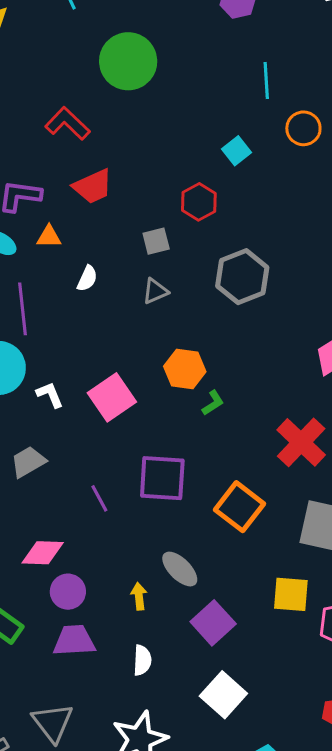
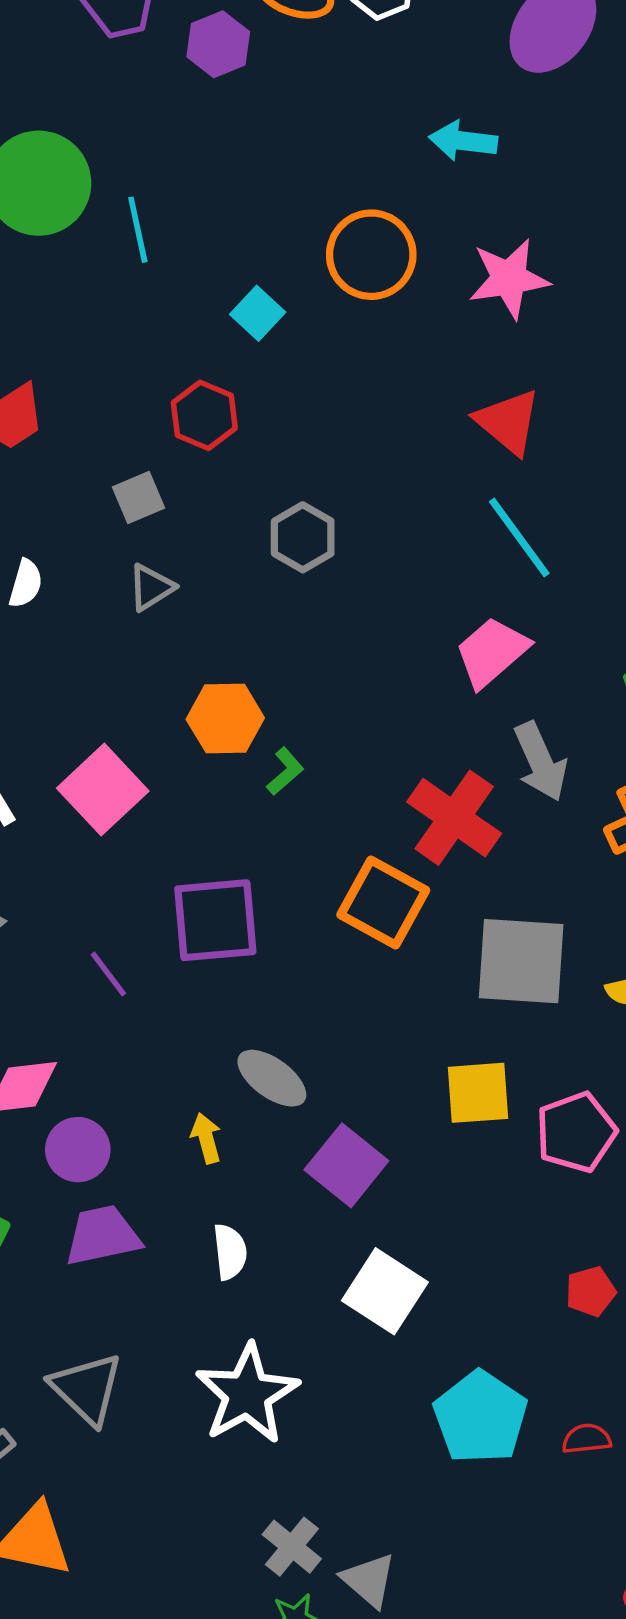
cyan line: (266, 81) -> (138, 230), moved
orange circle: (303, 128) -> (371, 255), size x1.4
gray hexagon: (242, 277) -> (303, 537), size x0.7
orange square: (239, 507) -> (383, 902), moved

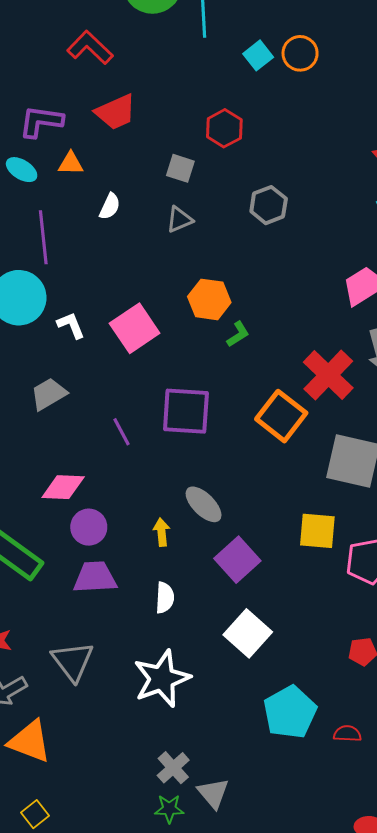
orange circle: (371, 255) -> (300, 53), moved, size x0.7
cyan square: (258, 313) -> (258, 55), moved
gray square: (139, 498) -> (180, 168), turned 32

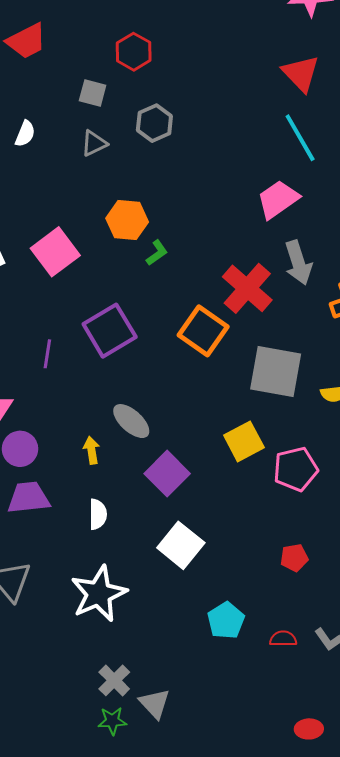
gray hexagon: (269, 205) -> (154, 123), moved
purple square: (186, 411) -> (110, 331), turned -32
purple line: (121, 432) -> (47, 354), turned 40
yellow square: (317, 531) -> (244, 441), turned -30
cyan pentagon: (290, 712) -> (226, 620), size x0.7

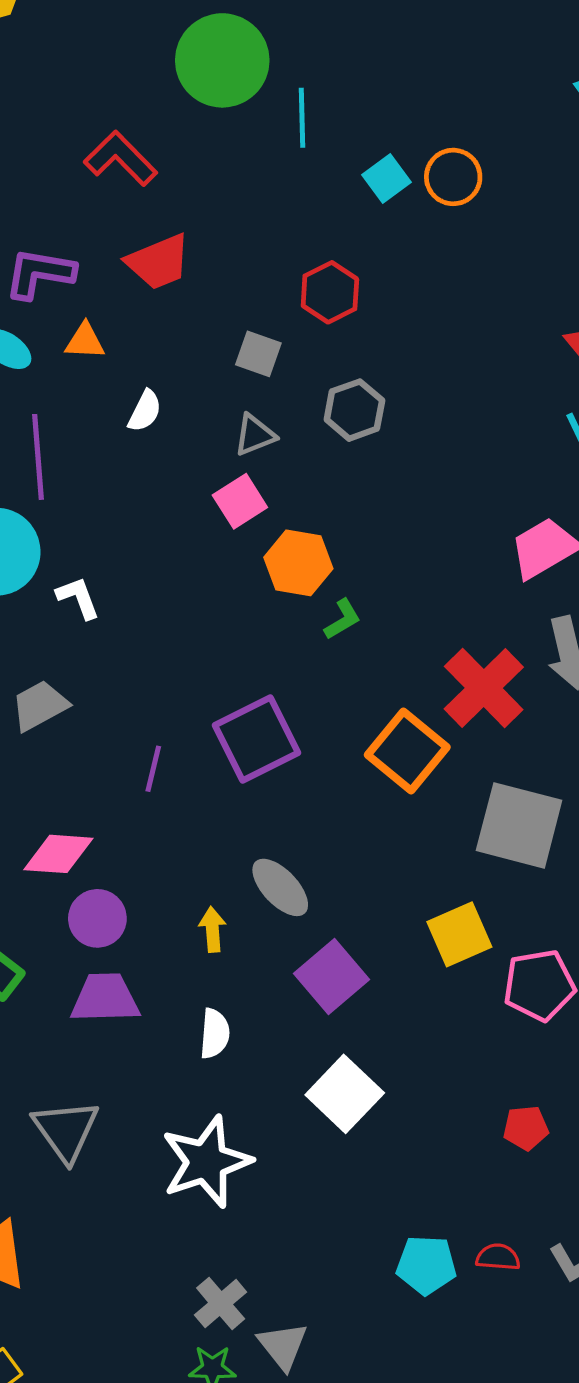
pink square: (55, 252) -> (240, 501), moved, size x0.7
cyan pentagon: (226, 620) -> (426, 1265), moved, turned 30

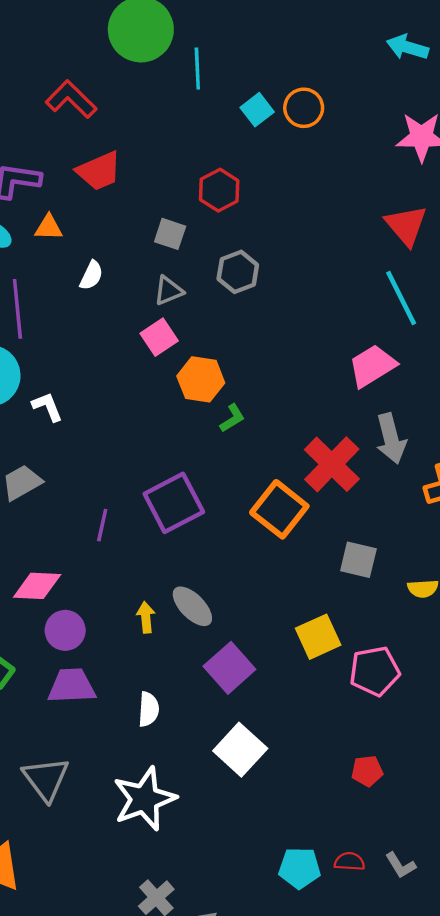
gray square: (519, 825) -> (358, 560), size x0.6
yellow arrow: (212, 930) -> (146, 617), moved

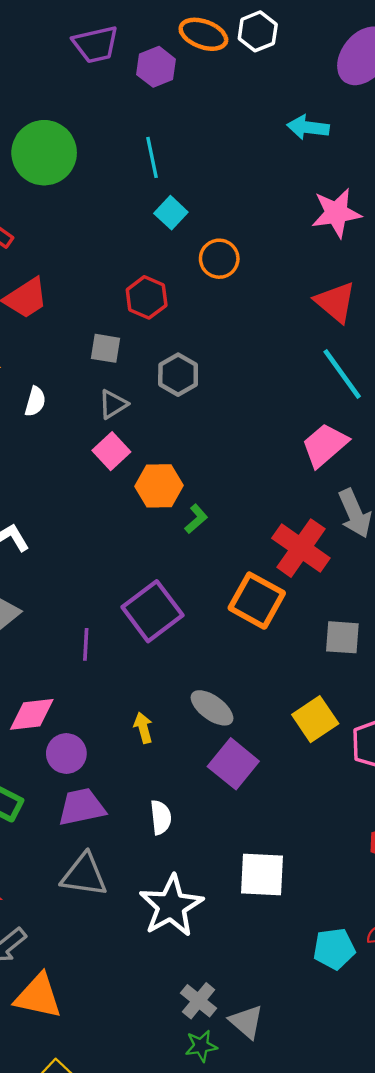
cyan line: (197, 68) -> (152, 157), moved
orange circle: (304, 108) -> (219, 259), moved
gray ellipse: (192, 606) -> (212, 708), moved
white square: (240, 750) -> (262, 874), moved, turned -30
gray triangle: (46, 779) -> (84, 875), moved, turned -36

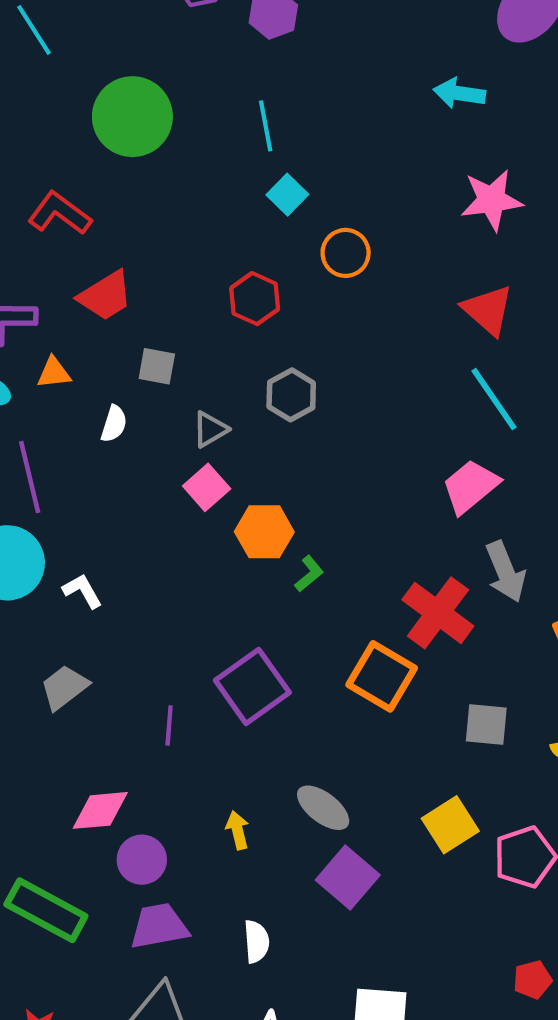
gray square: (106, 348) -> (157, 366), moved

